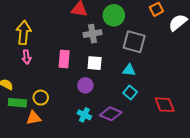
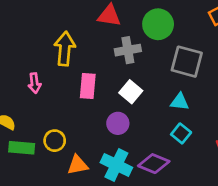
yellow arrow: (23, 33) -> (65, 49), moved
white square: (95, 63) -> (131, 92), turned 35
cyan cross: (84, 115) -> (116, 165), size x1.5
orange triangle: (34, 118) -> (78, 165), moved

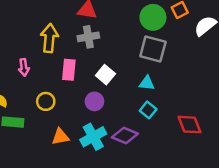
green circle: (158, 24) -> (153, 17), moved
gray cross: (128, 50) -> (88, 37), moved
yellow circle: (55, 141) -> (46, 101), moved
cyan cross: (116, 165) -> (93, 137), turned 35

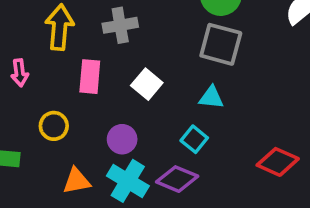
purple circle: (94, 101) -> (122, 139), moved
cyan square: (148, 110) -> (194, 139), moved
red diamond: (189, 125) -> (278, 162), turned -45
cyan cross: (93, 137) -> (128, 181), turned -30

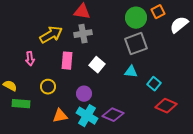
yellow arrow: (59, 27) -> (51, 35), turned 55
gray square: (221, 44) -> (136, 44), turned -35
cyan square: (194, 139) -> (154, 84), moved

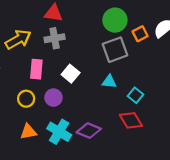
orange square: (158, 12) -> (140, 34), moved
yellow circle: (48, 87) -> (26, 99), moved
purple circle: (84, 94) -> (53, 98), moved
red diamond: (166, 106) -> (131, 120), moved, turned 35

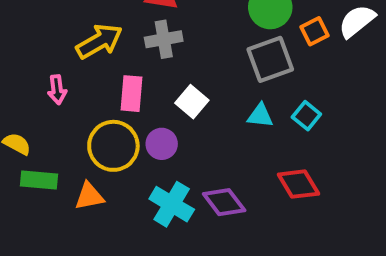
cyan square: (135, 95) -> (306, 116), moved
yellow circle: (26, 99) -> (113, 146), size x1.6
purple diamond: (89, 131) -> (224, 202), turned 30
orange triangle: (28, 132) -> (89, 196), moved

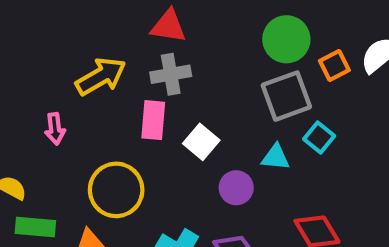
pink rectangle: (131, 94) -> (153, 120), moved
cyan square: (306, 116) -> (319, 138), moved
purple circle: (162, 144) -> (236, 188), moved

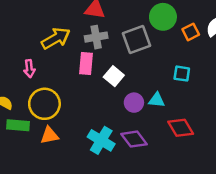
gray square: (286, 96) -> (136, 40), moved
cyan square: (319, 138) -> (182, 74), turned -30
cyan triangle: (275, 157) -> (157, 100), moved
yellow circle: (116, 190) -> (44, 104), moved

